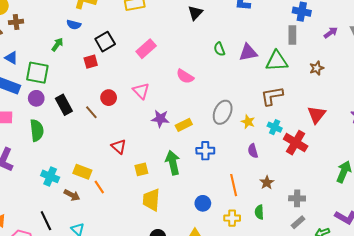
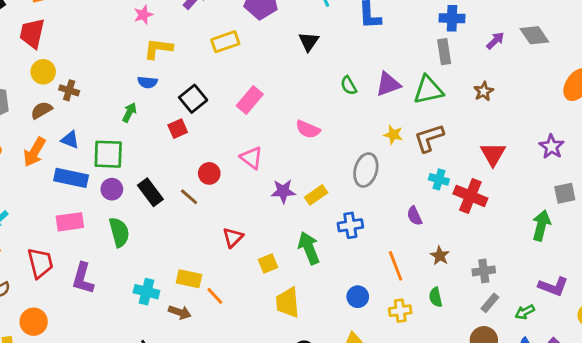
brown cross: (16, 22) -> (69, 90), turned 32
yellow star: (248, 122) -> (393, 135), moved
red triangle: (119, 147) -> (233, 237), turned 42

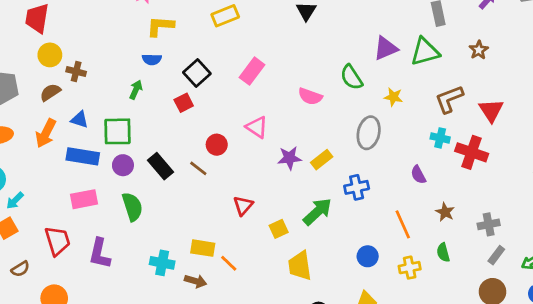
green semicircle: (349, 85) -> (351, 77), moved, size x1.4
brown L-shape: (429, 138) -> (449, 99), moved
green arrow: (309, 248) -> (317, 212), turned 72

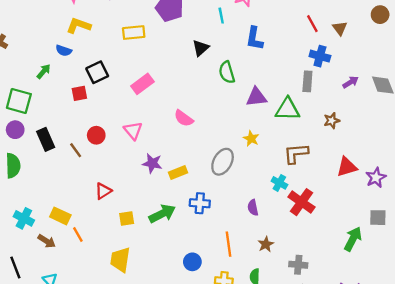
green semicircle: (351, 77) -> (227, 72), moved
red triangle: (491, 110) -> (347, 167), moved, turned 30
yellow trapezoid: (300, 266) -> (120, 260), moved

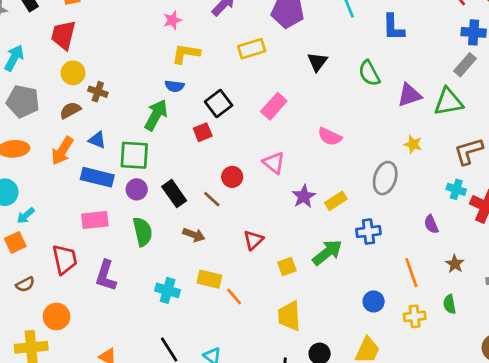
black triangle: (201, 48) -> (317, 62), moved
green arrow: (44, 71) -> (156, 115), size x1.6
gray rectangle: (307, 81) -> (465, 65), turned 48
purple star: (152, 163) -> (304, 196), turned -30
brown arrow: (47, 241) -> (194, 235), moved

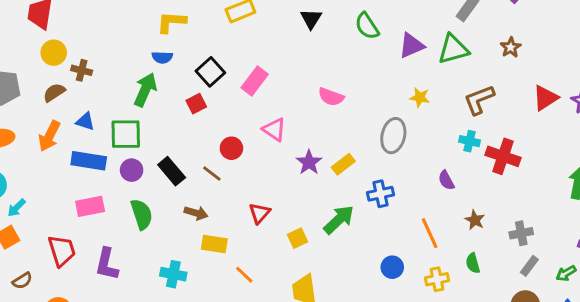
pink rectangle: (274, 106) -> (255, 81), moved
yellow rectangle: (209, 279) -> (214, 244), moved

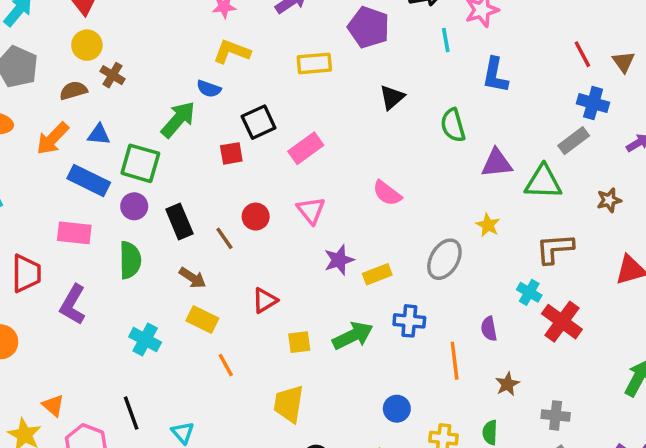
blue triangle: (85, 121) -> (99, 135), turned -30
orange line: (430, 233) -> (455, 361), moved

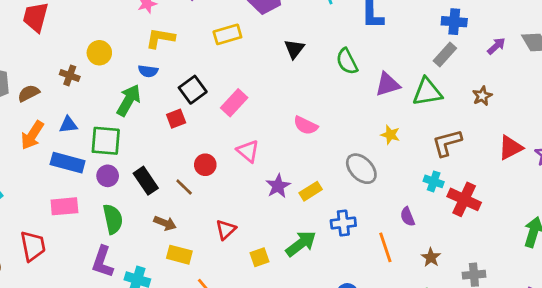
yellow circle: (87, 45) -> (99, 53), moved
brown semicircle: (73, 91) -> (29, 93), moved
gray ellipse: (444, 259) -> (361, 169), turned -64
purple L-shape: (73, 305) -> (103, 262), moved

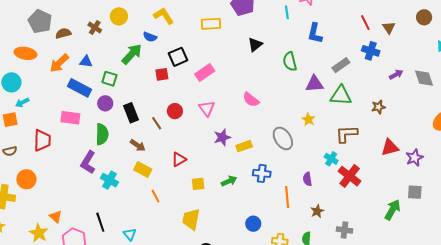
yellow L-shape: (160, 38) -> (164, 16), turned 35
gray rectangle: (445, 54) -> (341, 65), moved
green square: (106, 141) -> (109, 79), size x0.7
green arrow: (301, 244) -> (229, 181), size x0.7

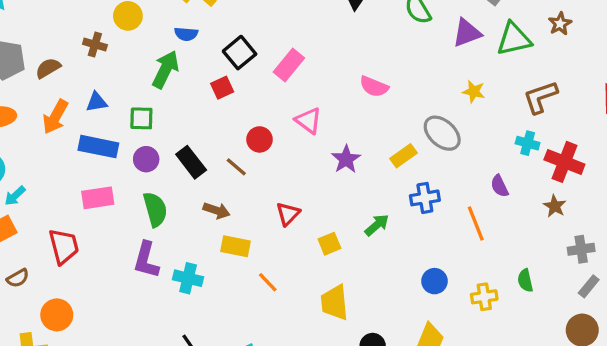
brown star: (378, 107) -> (560, 24), moved
yellow rectangle: (244, 146) -> (403, 156), moved
brown star: (317, 211) -> (555, 206), moved

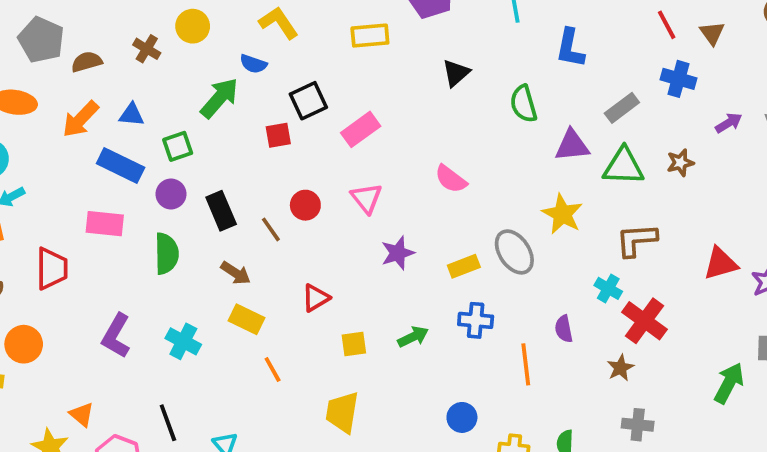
yellow star: (474, 92) -> (562, 214), size x1.5
green square: (141, 118) -> (178, 146), turned -35
purple L-shape: (146, 260) -> (116, 336), moved

